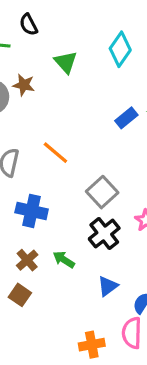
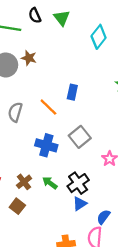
green triangle: (66, 62) -> (62, 18), moved
blue rectangle: (126, 118) -> (72, 92), moved, turned -42
blue cross: (32, 211) -> (46, 145), moved
black cross: (104, 233) -> (78, 183), moved

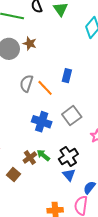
gray semicircle: (15, 112) -> (26, 83), moved
brown cross: (24, 182) -> (30, 157), moved
blue triangle: (80, 204) -> (69, 175), turned -40

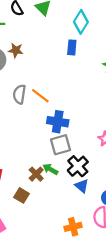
blue rectangle: (67, 76) -> (72, 47), moved
gray square: (72, 116) -> (61, 145), moved, turned 30
blue cross: (42, 122) -> (58, 122), moved

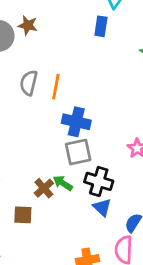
orange line: (40, 96) -> (56, 87), turned 60
black cross: (78, 166) -> (99, 181), turned -35
brown square: (21, 195) -> (23, 215), turned -32

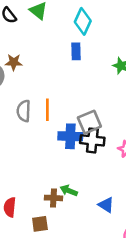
gray square: (78, 152) -> (89, 122), moved
black cross: (99, 181) -> (92, 140), moved
brown cross: (44, 188) -> (54, 198), turned -35

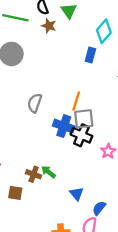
brown star: (14, 62) -> (49, 26), moved
orange line: (47, 110) -> (76, 101), moved
gray semicircle: (24, 111) -> (35, 103), moved

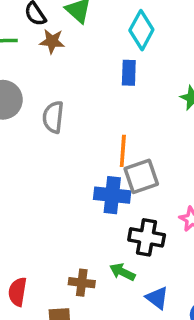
gray semicircle: (35, 103) -> (53, 117), moved
black cross: (81, 135) -> (147, 237), moved
green arrow: (48, 172) -> (122, 272), moved

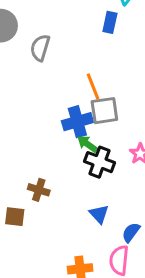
orange line: (123, 151) -> (93, 86), turned -36
blue cross: (112, 195) -> (77, 122), turned -32
green arrow: (122, 272) -> (87, 144), moved

